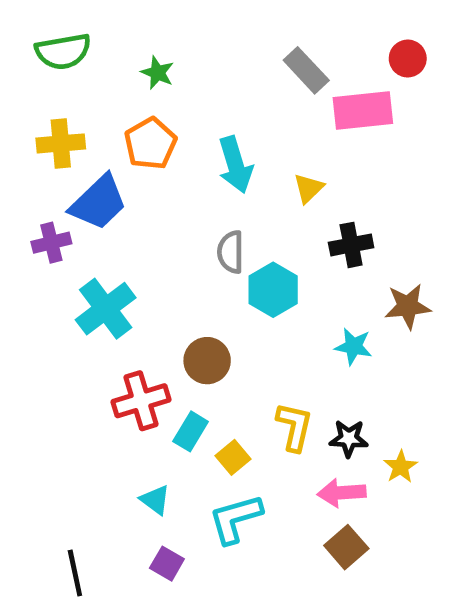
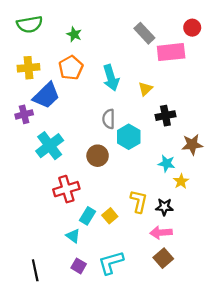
brown circle: (207, 361) -> (98, 156), moved
cyan rectangle: (191, 431) -> (88, 216), moved
yellow star: (401, 467) -> (181, 181), moved
cyan L-shape: (235, 519) -> (111, 263), moved

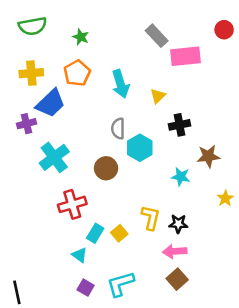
red circle: (192, 28) -> (224, 30), moved
yellow star: (181, 181) -> (225, 198), moved
black line: (35, 270) -> (17, 292), moved

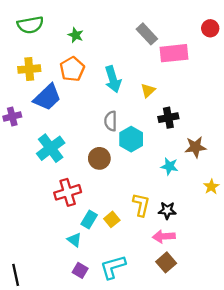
purple cross: (27, 124) -> (12, 117), moved

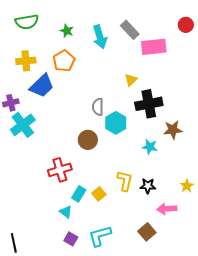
cyan arrow: (113, 79) -> (100, 37), moved
black cross: (168, 118) -> (149, 104), size x1.5
cyan cross: (51, 148) -> (23, 125), moved
yellow star: (211, 187) -> (187, 186), moved
pink arrow: (164, 236) -> (167, 209), moved

